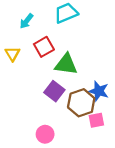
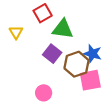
yellow triangle: (12, 54) -> (16, 32), moved
pink square: (96, 120) -> (90, 80), size x1.5

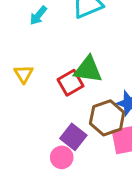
red square: (43, 13) -> (70, 83), moved
purple square: (52, 54) -> (73, 137), moved

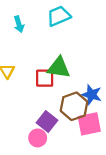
cyan arrow: (38, 15) -> (19, 24), turned -56
red square: (70, 83) -> (45, 78), turned 30

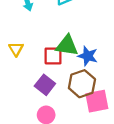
blue star: (92, 95) -> (88, 56), moved
purple square: (47, 122) -> (45, 85), moved

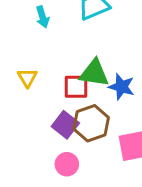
brown hexagon: (82, 84) -> (91, 123), moved

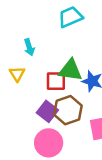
cyan arrow: (43, 17) -> (29, 47), moved
pink circle: (67, 164) -> (49, 143), size x1.5

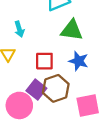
green triangle: (70, 70) -> (72, 30), moved
pink circle: (49, 143) -> (19, 105), moved

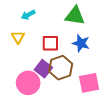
cyan arrow: (19, 29) -> (28, 15), turned 80

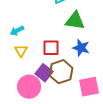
cyan arrow: (28, 15) -> (17, 31), moved
yellow triangle: (18, 37) -> (21, 51), moved

